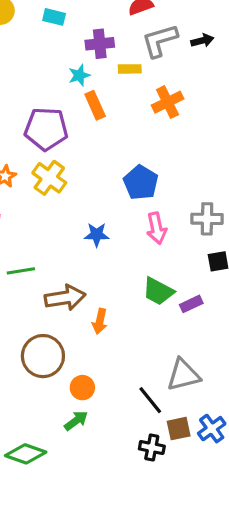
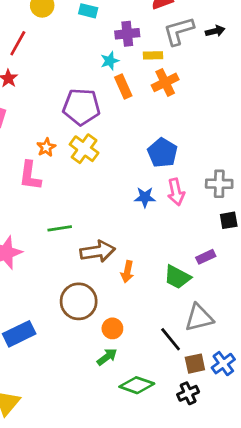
orange cross: (168, 102) -> (165, 82), moved
blue star: (97, 235) -> (145, 197), moved
green trapezoid: (158, 291) -> (177, 277), moved
black cross: (152, 448) -> (188, 393), moved, turned -35
green diamond: (26, 454) -> (137, 385), moved

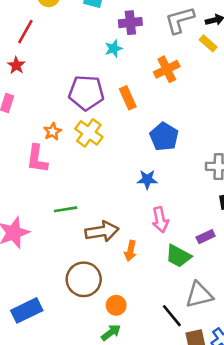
yellow rectangle: (153, 55) -> (208, 43), moved, turned 42
orange rectangle: (123, 86) -> (128, 98), moved
pink arrow: (176, 192) -> (160, 220), moved

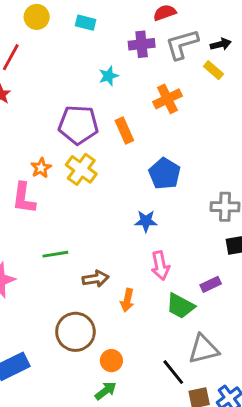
purple cross: (130, 23) -> (142, 44), moved
brown arrow: (102, 231) -> (96, 279), size x0.7

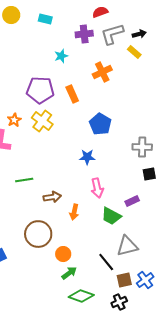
green arrow: (106, 391) -> (69, 273), moved

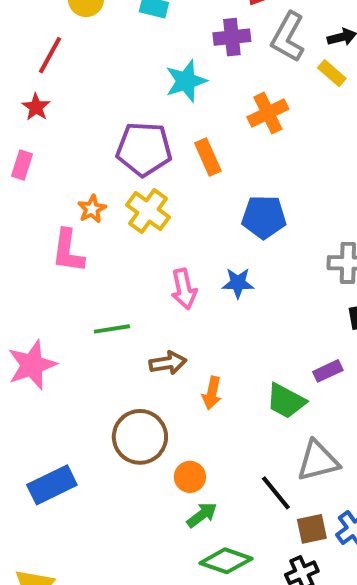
gray L-shape: (112, 34) -> (288, 37), turned -45
cyan star: (61, 56) -> (186, 81), size x1.5
blue pentagon: (100, 124) -> (264, 217), turned -30
pink arrow: (97, 188) -> (184, 289), moved

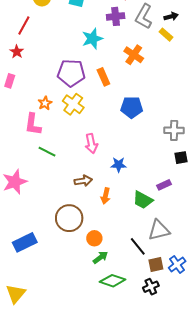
orange cross: (268, 113) -> (134, 55), turned -30
blue star: (238, 283) -> (119, 165), moved
green line: (112, 329) -> (47, 152), moved, turned 36

